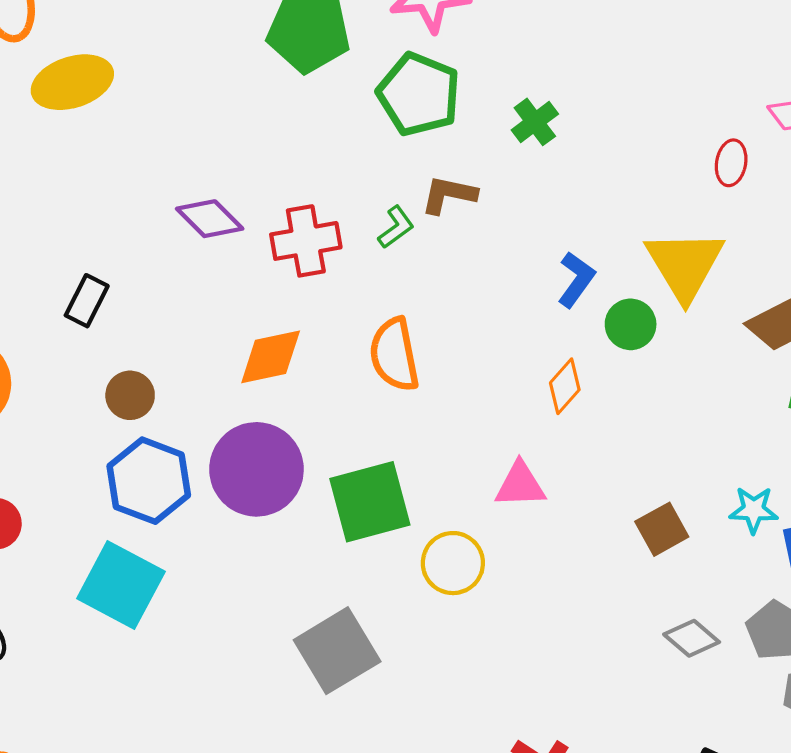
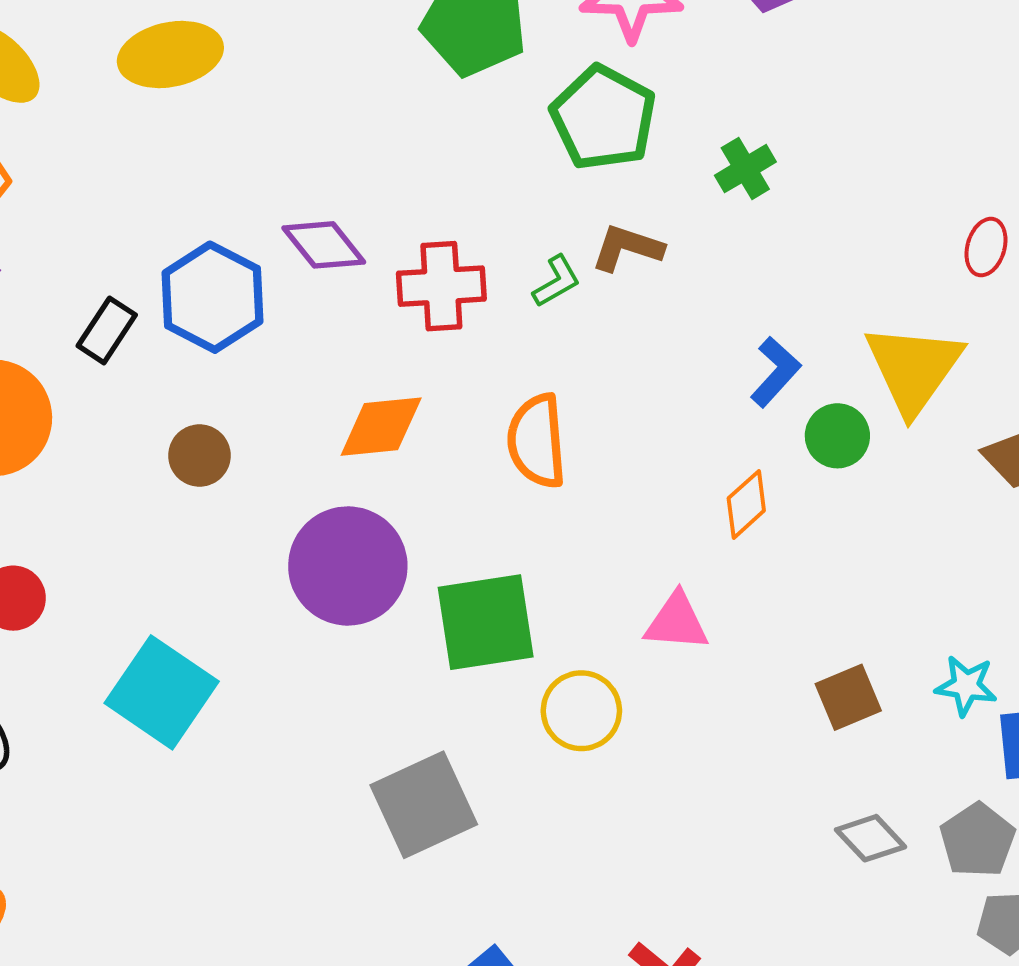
black rectangle: (87, 301) -> (107, 330), moved
blue hexagon: (149, 481) -> (212, 297), moved

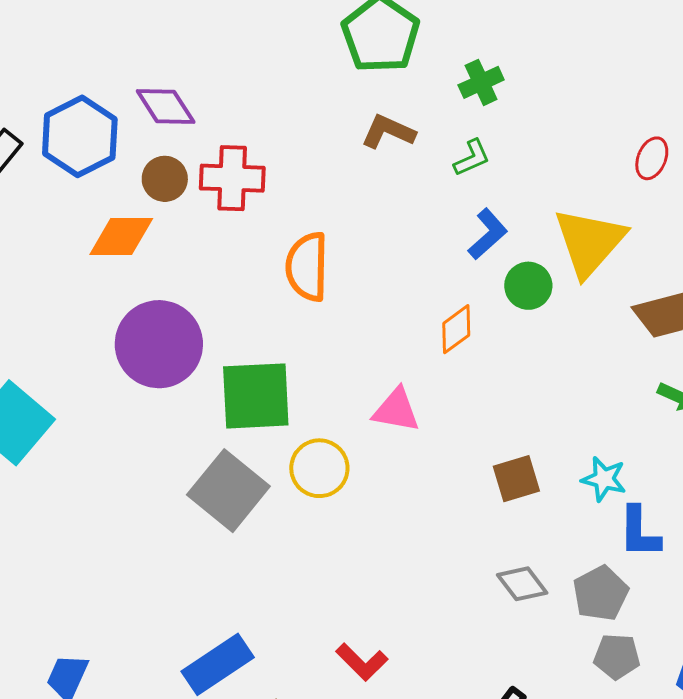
green L-shape: (557, 281) -> (472, 158), moved
red cross: (441, 286) -> (232, 178), moved
orange diamond: (381, 427) -> (121, 236), moved
brown circle: (199, 456) -> (165, 179), moved
gray square: (424, 805) -> (228, 491), moved, turned -32

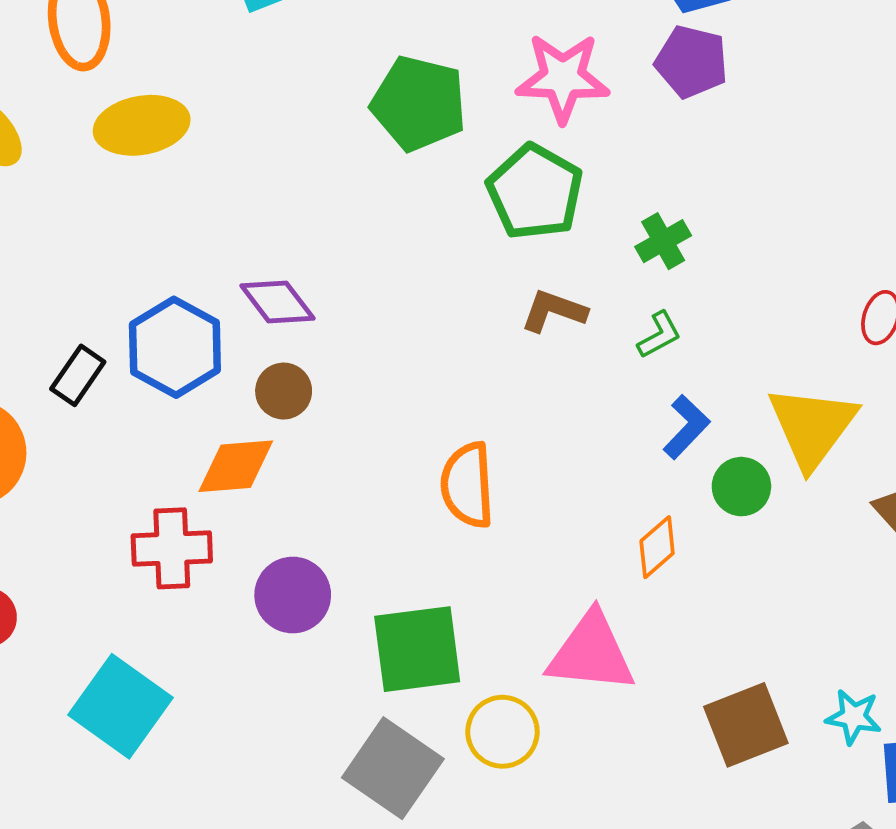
red cross: (232, 178) -> (172, 548), moved
purple circle: (159, 344) -> (293, 595), size x0.7
pink triangle: (396, 410) -> (591, 653), size x1.5
brown square: (516, 479) -> (746, 725), size x1.4

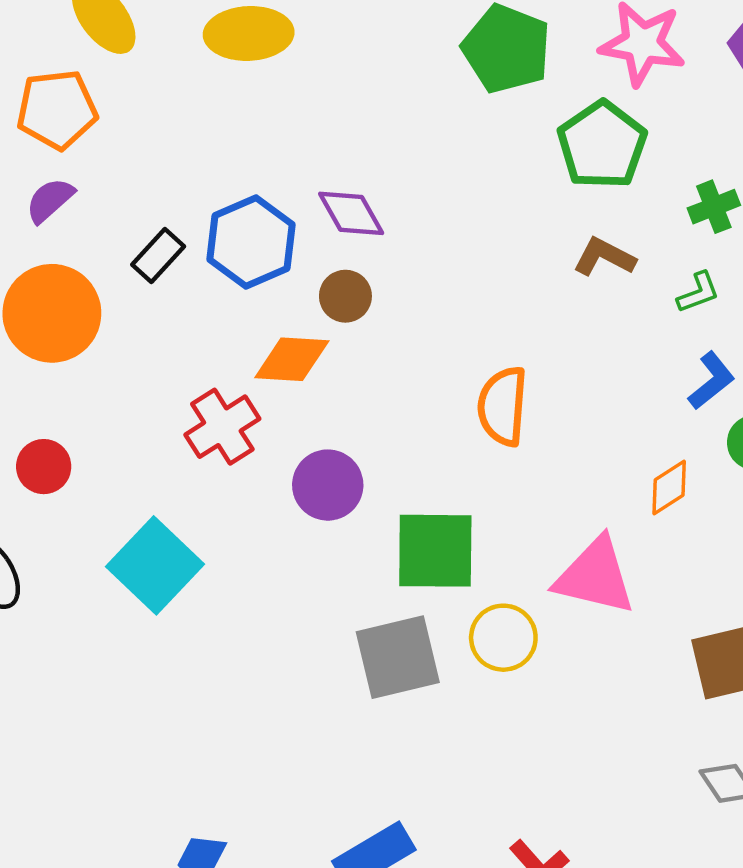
red cross: (172, 548) -> (222, 427), turned -38
gray square: (393, 768) -> (398, 657), turned 34

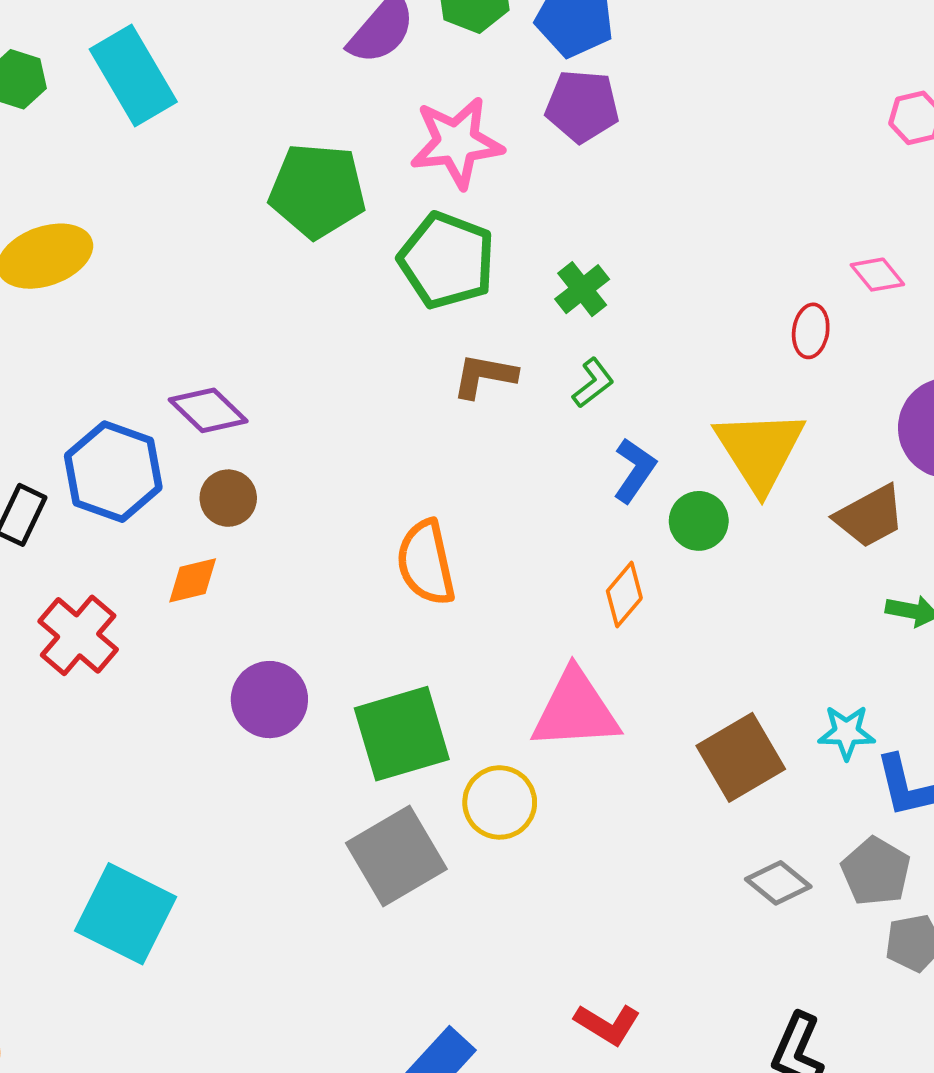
orange diamond: (292, 359) -> (193, 580), size x0.7
red cross: (222, 427) -> (78, 635), moved
cyan square: (155, 565) -> (126, 914), moved

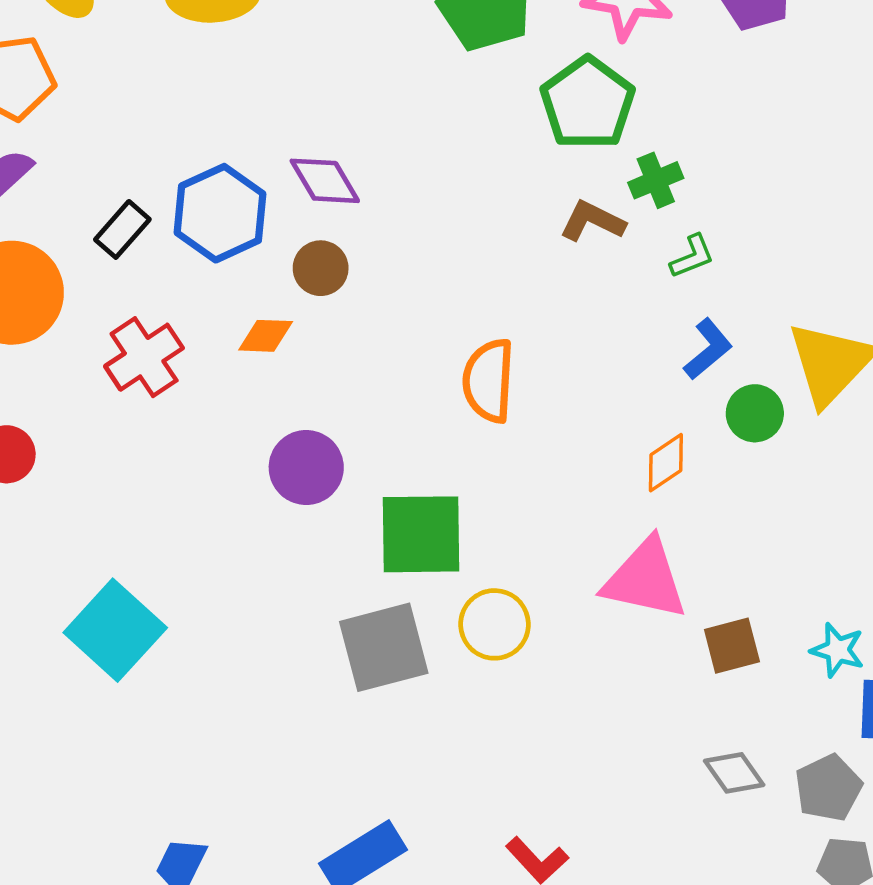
green cross: (582, 289) -> (656, 180), moved
pink triangle: (575, 710) -> (645, 579), moved
brown square: (741, 757) -> (732, 646), size x0.7

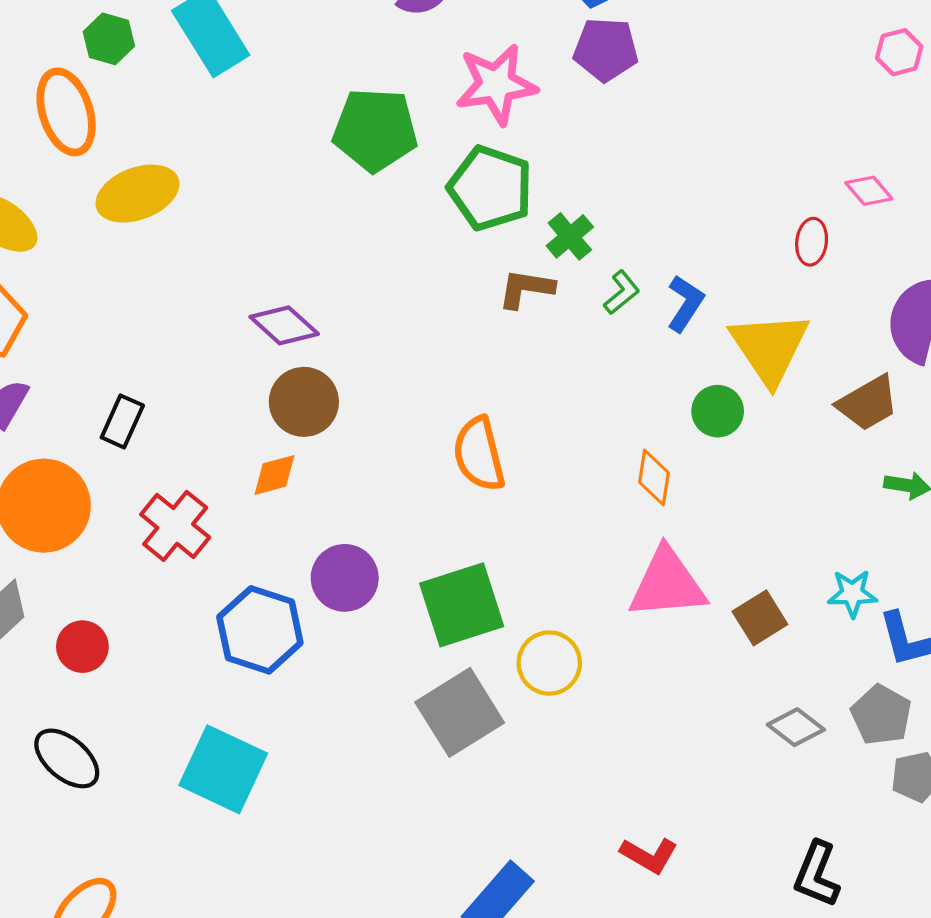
blue hexagon: (220, 213) -> (260, 630), moved
brown circle: (321, 268) -> (304, 402), size x1.4
blue L-shape: (708, 349) -> (685, 303), moved
orange diamond: (666, 463) -> (654, 477), turned -30

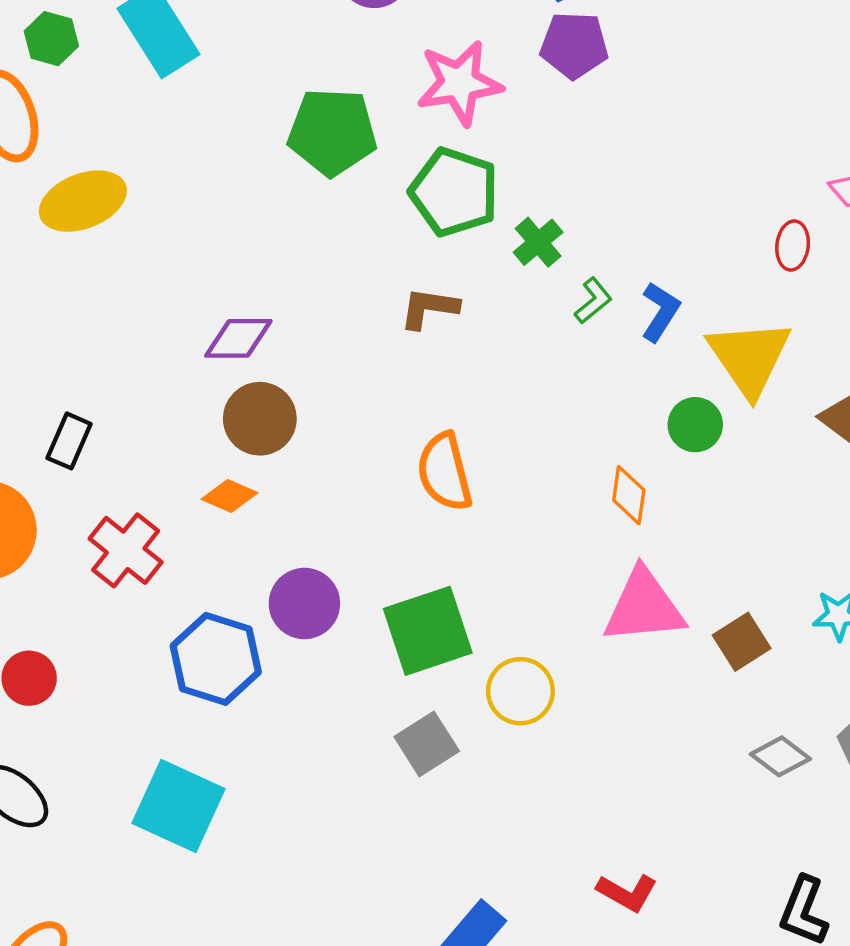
brown L-shape: (526, 289) -> (429, 308), moved
purple diamond: (284, 325) -> (238, 338), turned -42
orange diamond: (274, 475) -> (230, 496), turned 39
gray square: (460, 712) -> (427, 744), size x0.7

